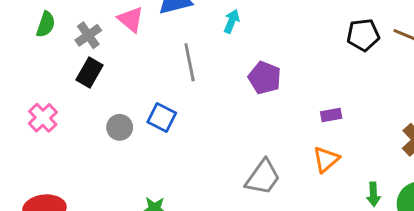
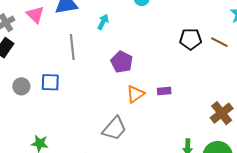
blue square: (162, 117) -> (50, 82), turned -30
orange triangle: (326, 159) -> (135, 94), moved

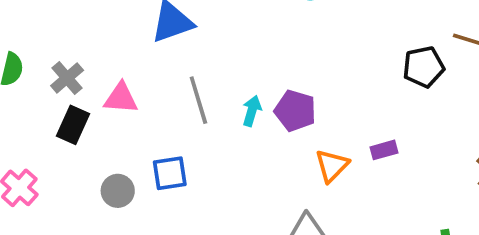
pink triangle: (35, 15) -> (121, 98), moved, turned -30
cyan arrow: (103, 22) -> (252, 111), moved
black pentagon: (190, 39) -> (424, 67), moved

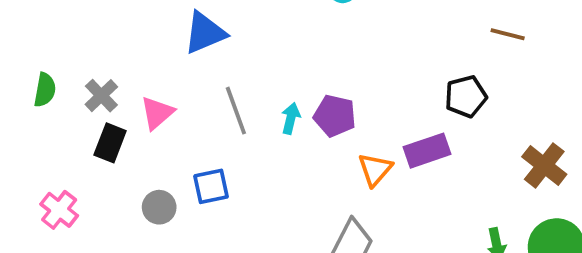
black pentagon: (424, 67) -> (466, 96), moved
pink triangle: (121, 98) -> (157, 113), turned -42
purple rectangle: (384, 150) -> (427, 151), size x1.6

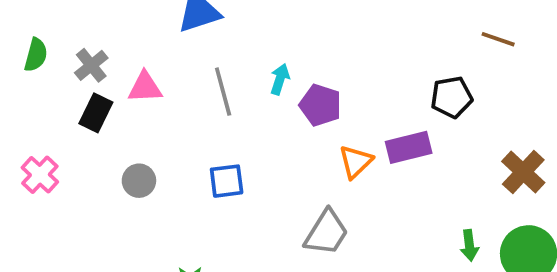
pink triangle: (157, 113) -> (145, 87), turned 33
cyan arrow: (291, 118) -> (280, 79), moved
blue square: (211, 186) -> (227, 181), moved

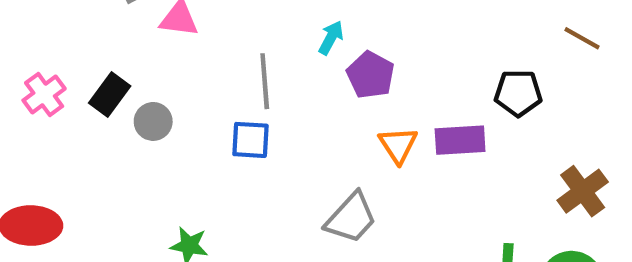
gray line: (223, 92) -> (265, 81), moved
black rectangle: (96, 113) -> (110, 95), moved
orange triangle: (356, 162) -> (398, 145), turned -30

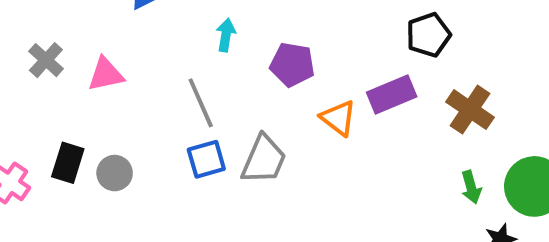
cyan arrow: (331, 38) -> (226, 35), moved
brown cross: (583, 191) -> (470, 110), moved
gray trapezoid: (351, 218) -> (264, 160), moved

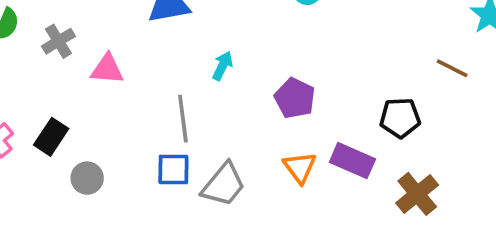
purple pentagon: (292, 65) -> (295, 98), moved
purple rectangle: (392, 94) -> (352, 161), turned 30
gray circle: (115, 173) -> (87, 178), moved

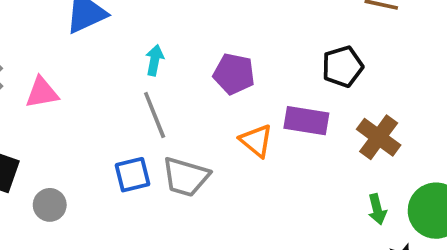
gray line: (183, 119) -> (155, 115), moved
gray trapezoid: (224, 185) -> (186, 177), turned 81

